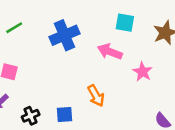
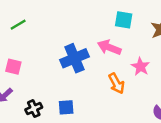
blue cross: (65, 35) -> (74, 58), moved
orange arrow: (96, 96) -> (116, 83), moved

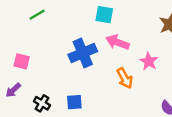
cyan square: (124, 20) -> (104, 15), moved
green line: (18, 25) -> (37, 15), moved
black cross: (34, 109) -> (42, 103), turned -35

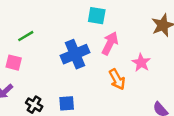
green line: (37, 15) -> (26, 36), moved
pink arrow: (117, 42) -> (110, 43), turned 95

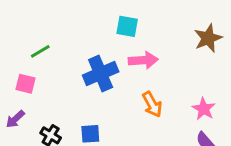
pink arrow: (110, 43) -> (143, 60), turned 60
pink star: (141, 63) -> (204, 109), moved

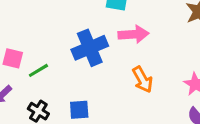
green line: (40, 51) -> (38, 70), moved

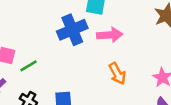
blue cross: (90, 48) -> (72, 30), moved

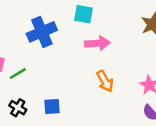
blue cross: (72, 30) -> (42, 32), moved

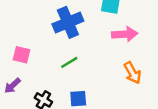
green line: (18, 74) -> (69, 62), moved

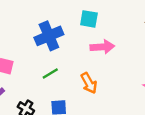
orange arrow: (132, 73) -> (89, 83), moved

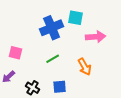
cyan square: (89, 19) -> (76, 18), moved

